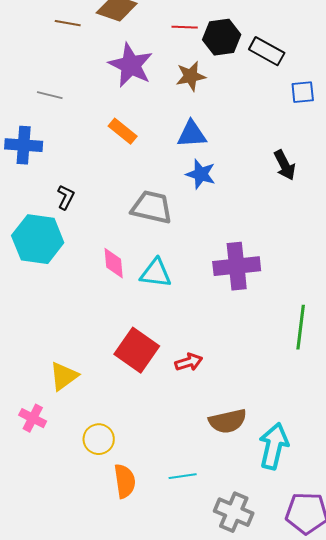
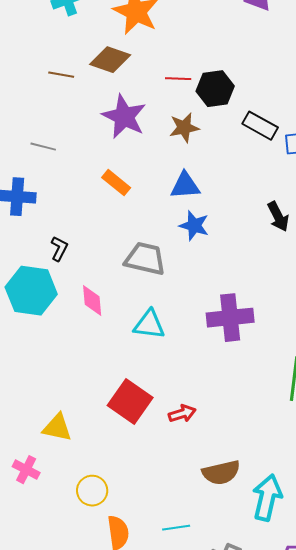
black rectangle: (267, 51) -> (260, 126), moved
pink diamond: (114, 263) -> (92, 301), moved
yellow triangle: (64, 376) -> (57, 428), turned 48

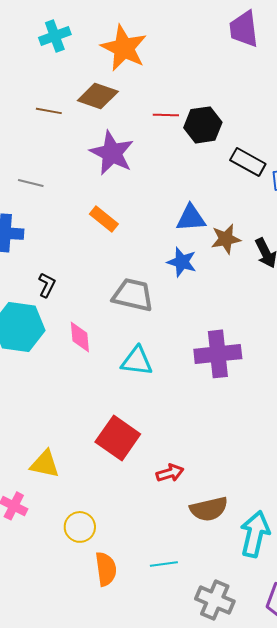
brown star: (184, 128) -> (226, 239), moved
blue triangle: (185, 186) -> (191, 218), moved
red arrow: (182, 414) -> (170, 473), moved

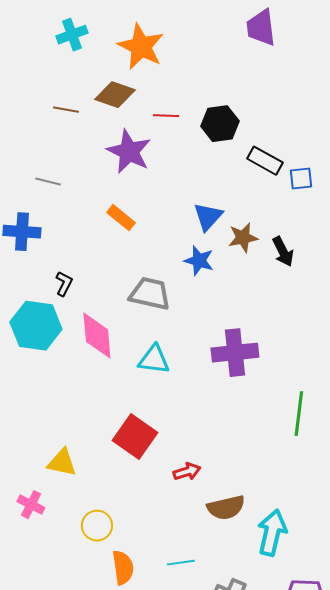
red line: (166, 115) -> (166, 116), moved
blue triangle: (191, 218) -> (208, 217), turned -44
pink diamond: (80, 337) -> (97, 336), size x1.5

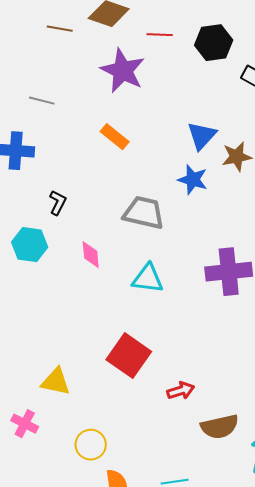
cyan hexagon: (36, 326) -> (30, 245), size x0.7
pink diamond: (97, 336) -> (91, 255), size x0.6

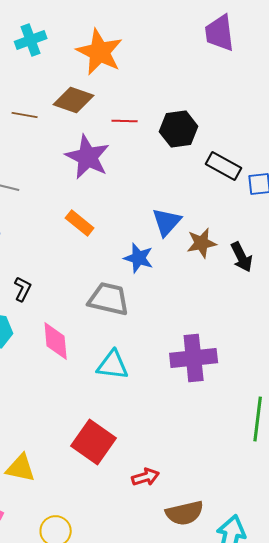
blue star: (193, 180) -> (139, 258), moved
pink diamond: (91, 255) -> (56, 341), size x1.4

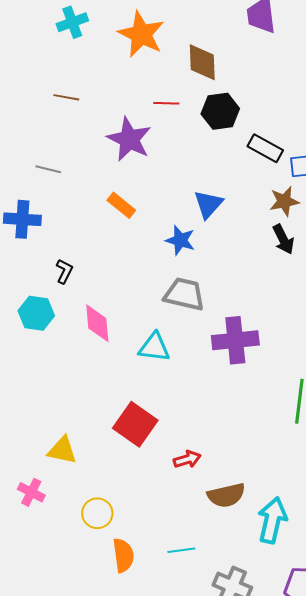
brown diamond: (74, 100) -> (202, 62), moved, turned 69
brown star: (202, 243) -> (284, 201), moved
gray trapezoid: (109, 299) -> (184, 294), moved

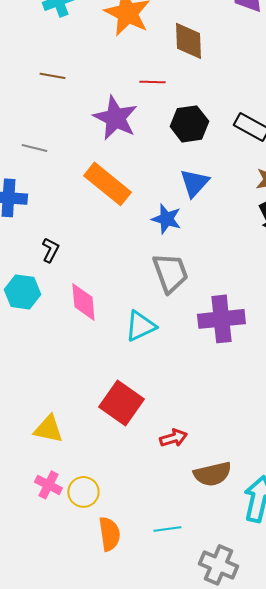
black hexagon: (220, 111) -> (189, 124), moved
orange rectangle: (121, 205) -> (107, 184), size x1.6
gray trapezoid: (184, 294) -> (170, 273), turned 57
cyan triangle: (154, 347) -> (140, 326), turned -32
pink cross: (31, 492) -> (48, 485), moved

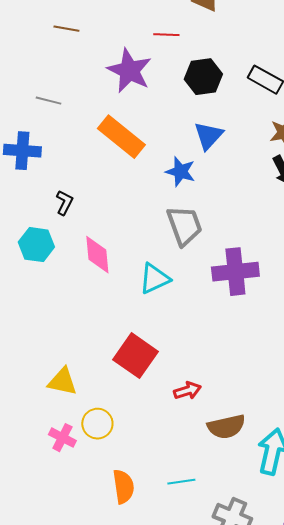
yellow circle: (83, 492) -> (97, 424), moved

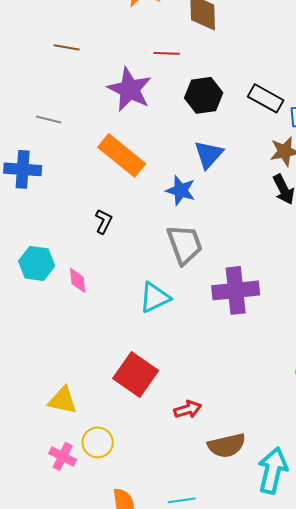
black L-shape: (64, 203) -> (104, 221), moved
pink diamond: (97, 255) -> (78, 280), moved, size x0.7

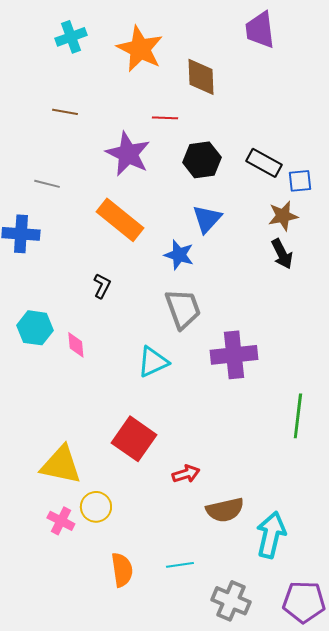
yellow triangle: (63, 400) -> (61, 465), size x1.4

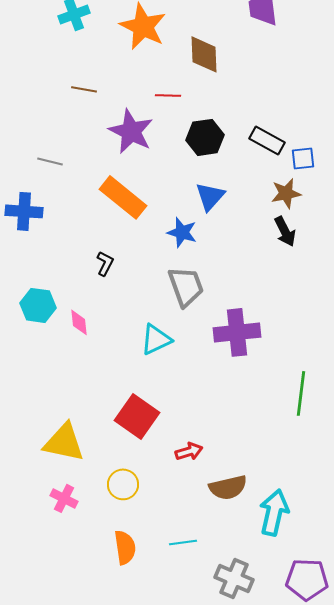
brown line: (65, 112) -> (84, 89), moved
yellow circle: (96, 507) -> (123, 484), moved

